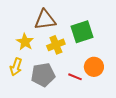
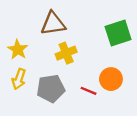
green square: (82, 32) -> (118, 33), moved
yellow star: (25, 42) -> (18, 50), moved

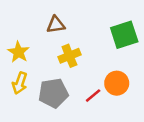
brown triangle: (53, 24) -> (56, 25), size x0.7
red line: (89, 91) -> (93, 96), turned -63

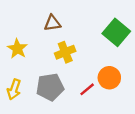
green square: (124, 35) -> (116, 32), turned -32
yellow arrow: (20, 83) -> (14, 89), moved

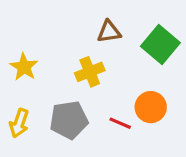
brown triangle: (52, 23) -> (109, 32), moved
red line: (87, 89) -> (120, 123), turned 63

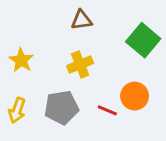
brown triangle: (109, 32) -> (82, 20), moved

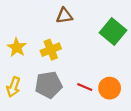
yellow cross: (80, 65) -> (51, 50), moved
orange circle: (135, 96) -> (110, 88), moved

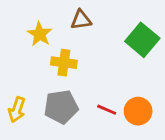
yellow star: (17, 47) -> (40, 34), moved
yellow cross: (51, 50) -> (64, 63), turned 30

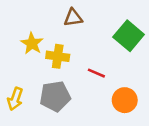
yellow star: (40, 34) -> (32, 43), moved
red line: (107, 110) -> (96, 73), moved

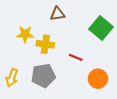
yellow star: (32, 43) -> (25, 34), turned -30

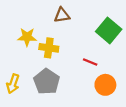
red line: (76, 57) -> (90, 62), moved
gray pentagon: (43, 76) -> (47, 82), turned -30

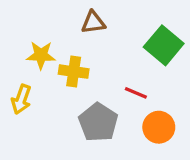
gray pentagon: (47, 82) -> (98, 122), moved
yellow arrow: (13, 84) -> (21, 99), moved

